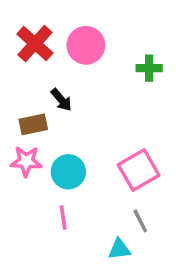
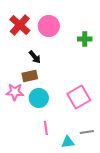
brown rectangle: (33, 124) -> (30, 76), moved
pink line: (63, 217) -> (46, 128), moved
gray line: (140, 221) -> (87, 132), moved, turned -72

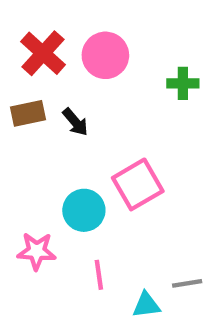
brown rectangle: (30, 76) -> (28, 113), moved
pink star: (15, 92) -> (37, 251), moved
pink square: (79, 97) -> (138, 184), moved

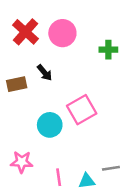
brown rectangle: (28, 113) -> (17, 84), moved
pink star: (37, 251) -> (22, 162), moved
pink line: (99, 275) -> (59, 177), moved

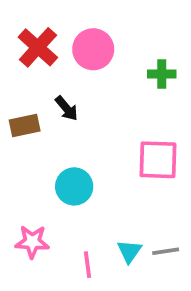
pink square: (82, 110) -> (158, 160), moved, turned 32
cyan triangle: (87, 181) -> (129, 251), moved, turned -48

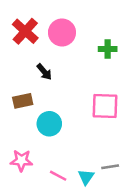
brown rectangle: (25, 125) -> (23, 101), moved
cyan triangle: (129, 251) -> (86, 177), moved
pink line: (87, 265) -> (58, 176), turned -54

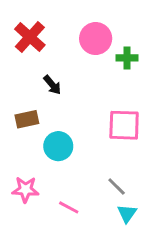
pink circle: (62, 32) -> (96, 39), moved
gray line: (110, 167) -> (117, 186), moved, turned 54
cyan triangle: (86, 177) -> (127, 213), moved

